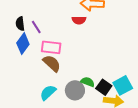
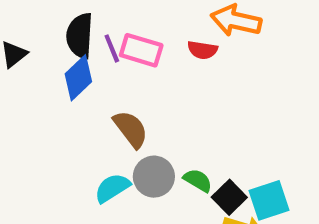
black semicircle: (20, 24) -> (80, 36), size x1.5
pink rectangle: (51, 47) -> (141, 50), moved
gray circle: (75, 90) -> (154, 177), moved

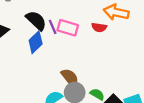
black semicircle: (80, 36) -> (36, 21), turned 130
brown semicircle: (131, 129) -> (70, 78), moved

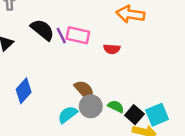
red semicircle: (99, 27) -> (112, 49), moved
blue diamond: (36, 42) -> (24, 91), moved

